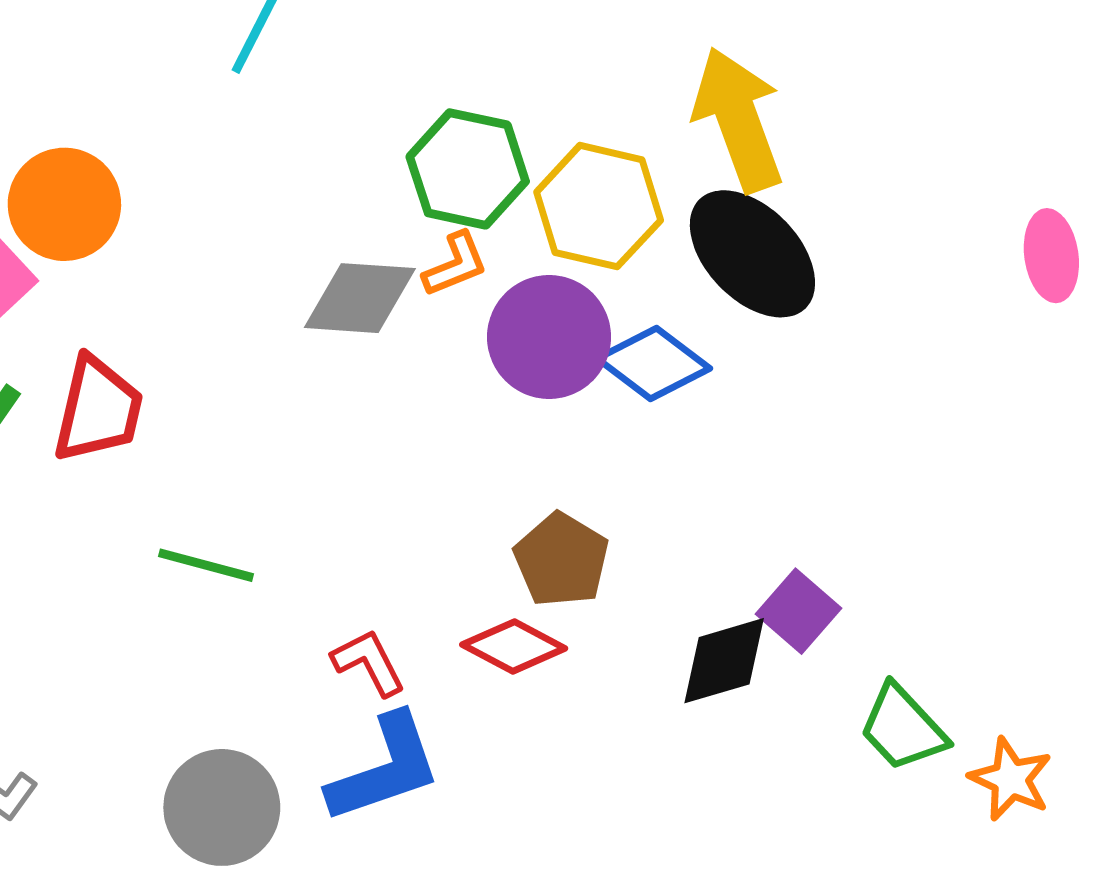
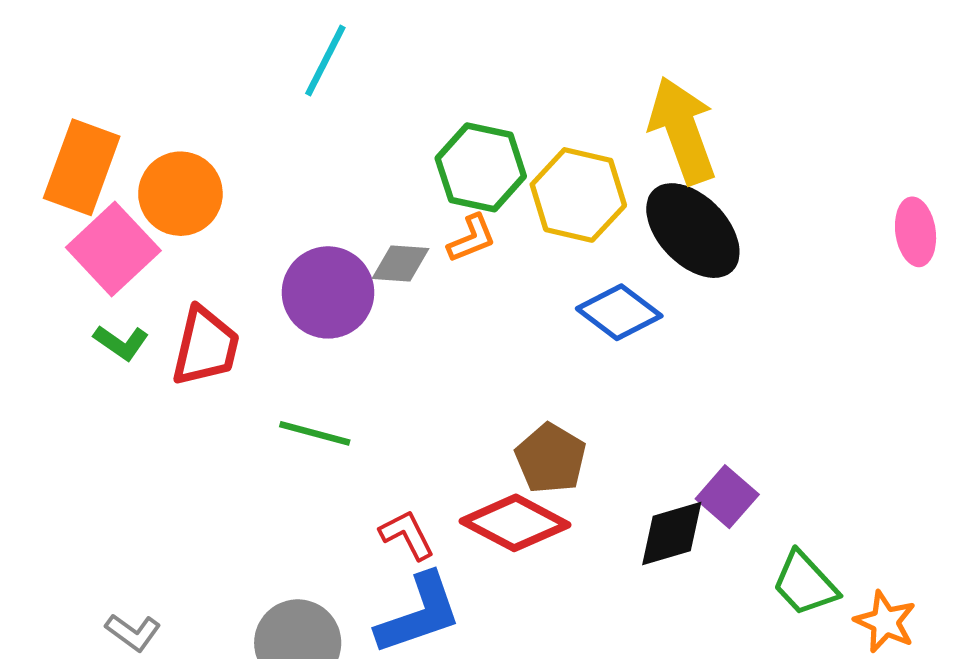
gray diamond: (360, 298) -> (400, 263), size x0.7
purple circle: (549, 337) -> (328, 292), moved
green line: (206, 565) -> (315, 433), moved
red diamond: (514, 647) -> (515, 523), size x1.4

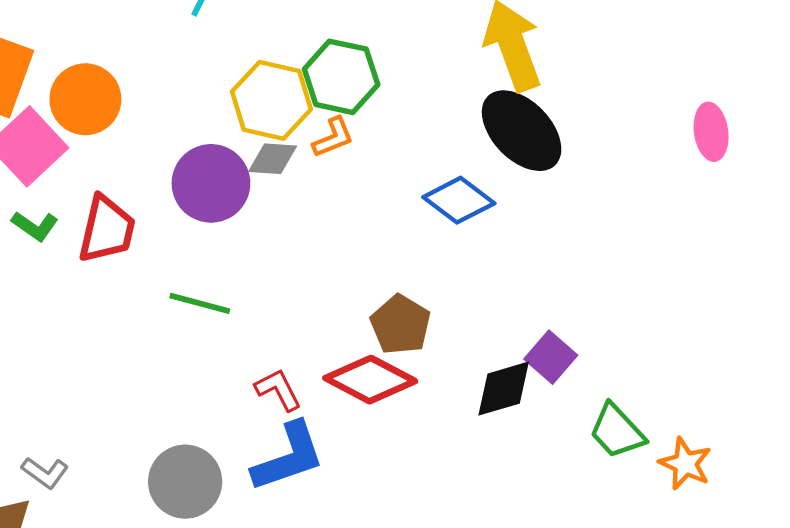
yellow hexagon: (578, 195) -> (272, 100), moved

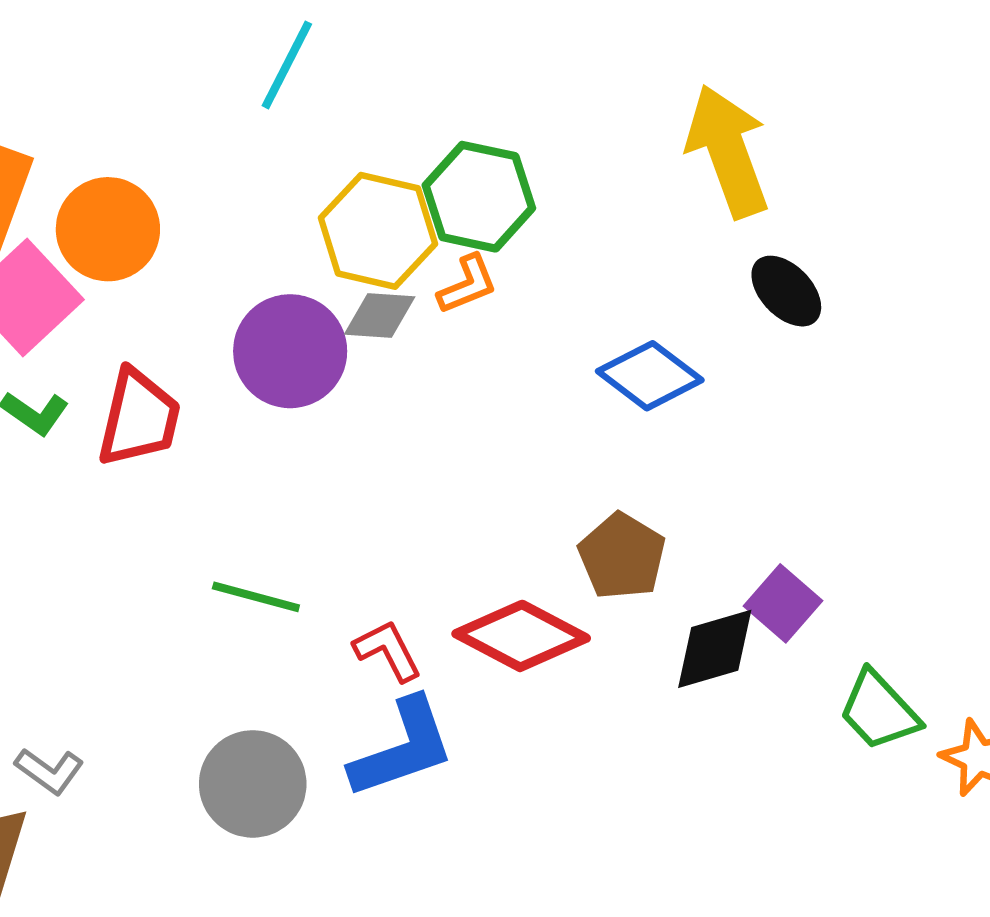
black ellipse: (522, 131) -> (786, 291), moved, size x0.6
green line: (200, 303) -> (256, 597), moved
brown pentagon: (400, 325) -> (622, 556), moved

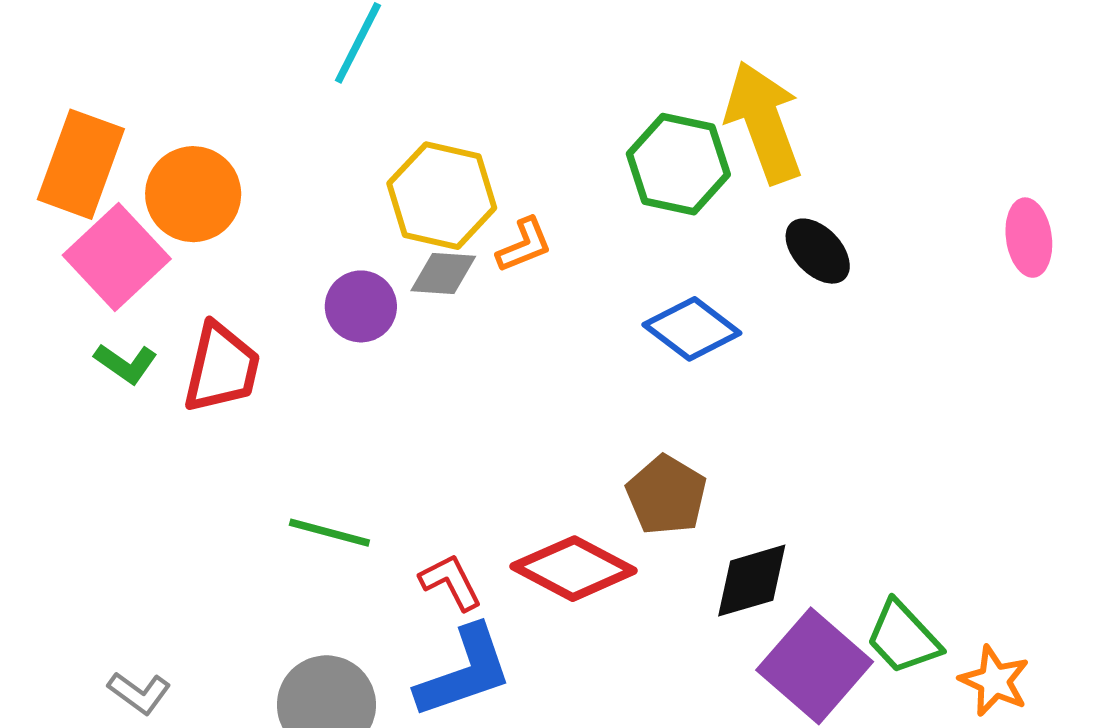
green hexagon: (479, 197) -> (678, 164), moved
purple circle: (290, 351) -> (361, 306), size x0.7
purple square: (783, 603) -> (815, 666), moved, size x1.6

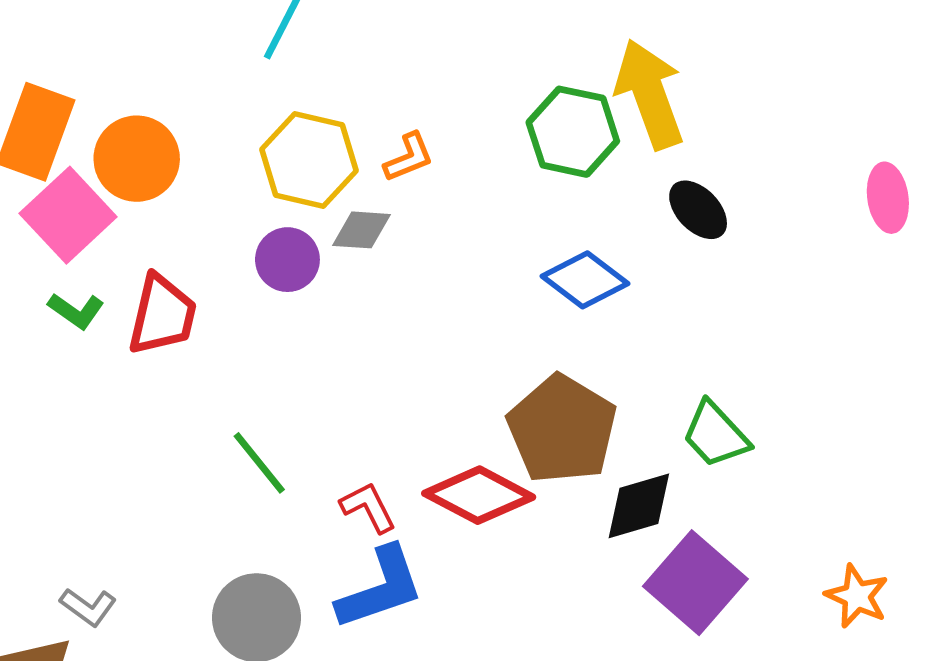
yellow hexagon: (442, 196) -> (309, 160), moved
orange L-shape: (524, 245) -> (409, 157), moved
brown pentagon: (666, 495) -> (562, 429), size x1.5
green line: (329, 533) -> (259, 463), turned 36
green trapezoid: (903, 637) -> (716, 435), moved

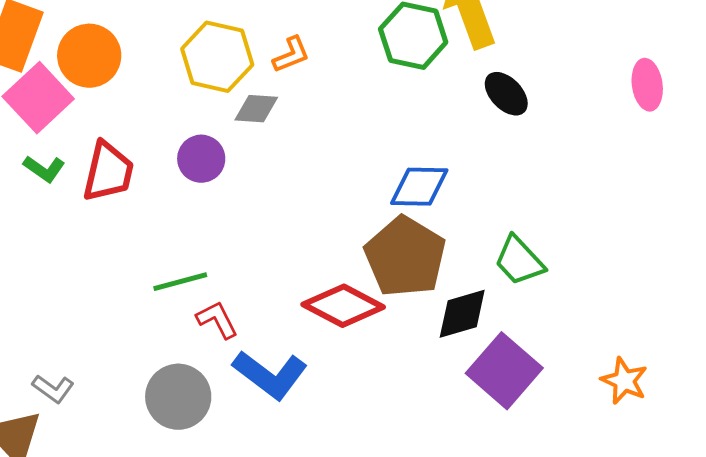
purple circle: (287, 260) -> (201, 159), moved
blue diamond: (585, 280) -> (419, 187), moved, turned -36
green line: (259, 463) -> (180, 282), turned -66
red L-shape: (368, 507) -> (217, 320), moved
blue L-shape: (380, 588) -> (270, 375), turned 56

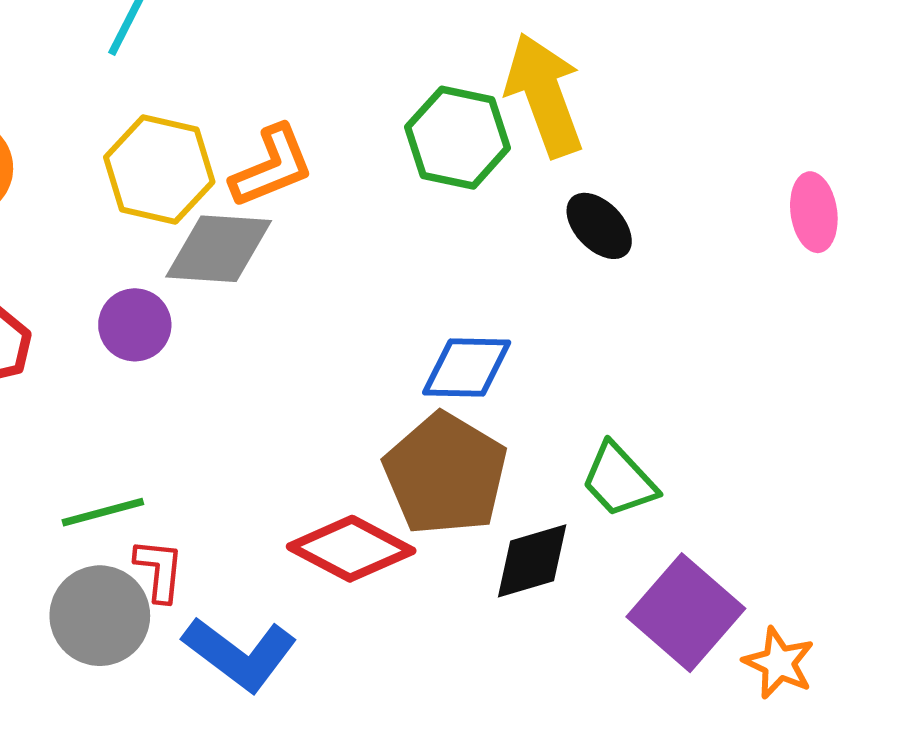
orange L-shape: (291, 55) -> (272, 167), size x1.5
gray diamond: (256, 109) -> (219, 249), size x1.6
red L-shape: (217, 320) -> (159, 570), turned 33
purple square: (504, 371) -> (686, 613), moved
gray circle: (178, 397) -> (100, 616), moved

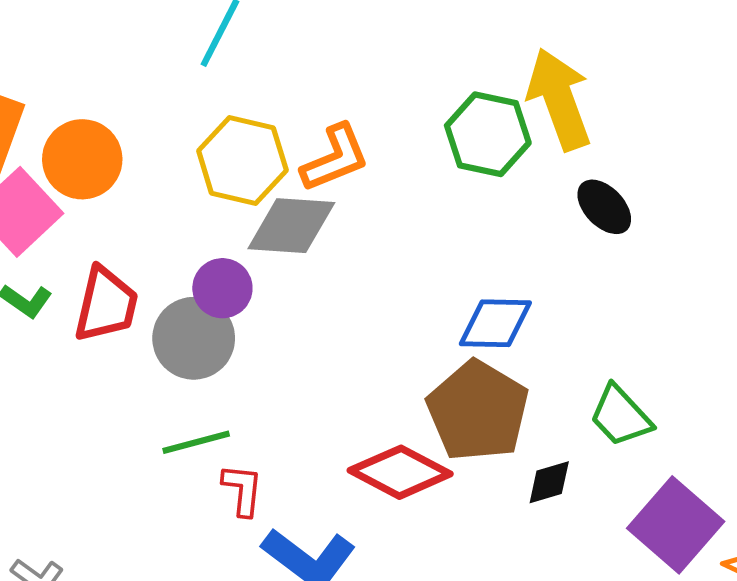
black diamond: (532, 561) -> (549, 482), size x0.7
gray circle: (100, 616) -> (194, 338), moved

